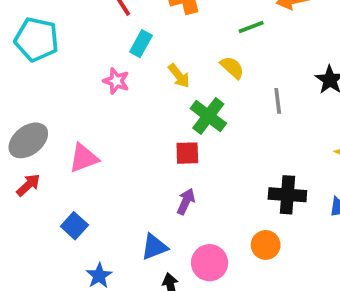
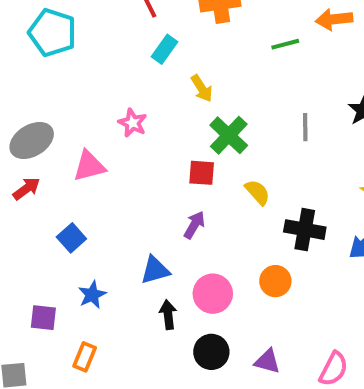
yellow semicircle: (232, 68) -> (257, 192), moved
pink star: (116, 81) -> (133, 123), moved

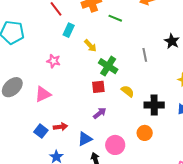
green line: (285, 44) -> (115, 18), moved, turned 48
pink star: (133, 123) -> (54, 61), moved
red arrow: (26, 189) -> (60, 127), moved, turned 40
purple arrow: (194, 225) -> (100, 113), turned 32

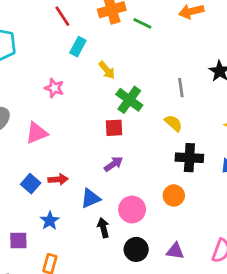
green line: (115, 18) -> (142, 23), moved
yellow semicircle: (128, 91) -> (173, 123), moved

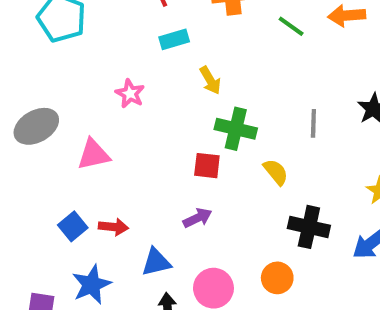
green line: (142, 23) -> (291, 26), moved
cyan rectangle: (78, 47) -> (174, 39), turned 36
green cross: (129, 100) -> (236, 129), turned -32
yellow semicircle: (173, 123) -> (276, 172), moved
blue star: (50, 221) -> (92, 285), size x1.4

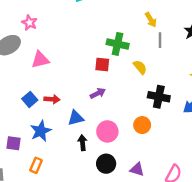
yellow arrow: (210, 80) -> (151, 20), moved
pink star: (130, 94) -> (29, 23), moved

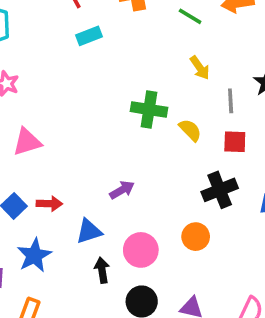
gray line: (160, 40) -> (231, 101), moved
red square: (102, 64) -> (235, 142), moved
yellow semicircle: (140, 67) -> (190, 130), moved
black cross: (159, 97) -> (220, 190), turned -30

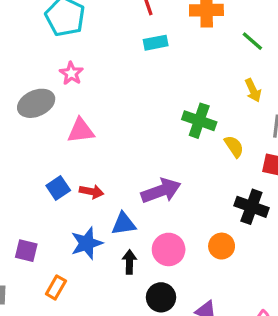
purple arrow: (122, 190) -> (161, 191), size x1.6
black cross: (220, 190) -> (251, 207), turned 32
blue star: (34, 255) -> (87, 243), moved

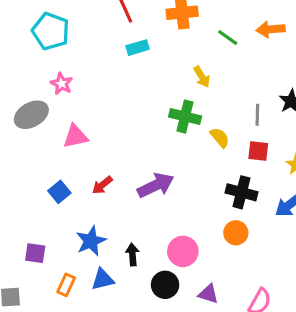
yellow arrow: (253, 90) -> (202, 77), moved
red arrow: (91, 192) -> (102, 185), moved, turned 135
blue triangle: (124, 224) -> (103, 279), moved
orange circle: (222, 246) -> (236, 233), moved
pink circle: (169, 249) -> (183, 251), moved

